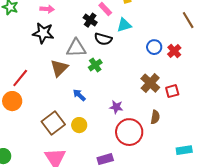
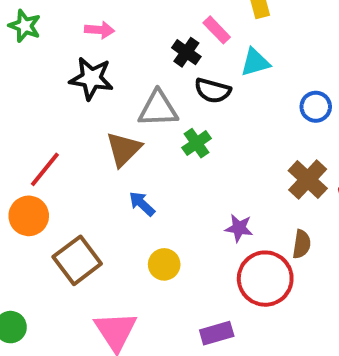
blue arrow: (79, 95) -> (142, 204), moved
brown semicircle: (155, 117) -> (302, 244), moved
brown square: (53, 123) -> (77, 260), moved

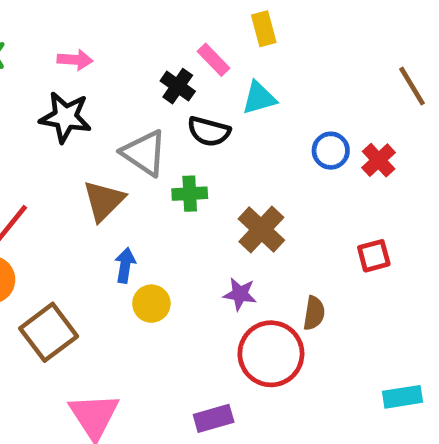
gray triangle: (158, 109) -> (144, 153), turned 36
green cross: (196, 143) -> (190, 194), turned 32
brown cross: (308, 179) -> (261, 229), moved
blue arrow: (142, 204) -> (125, 265), turned 56
yellow circle: (164, 264) -> (151, 304), moved

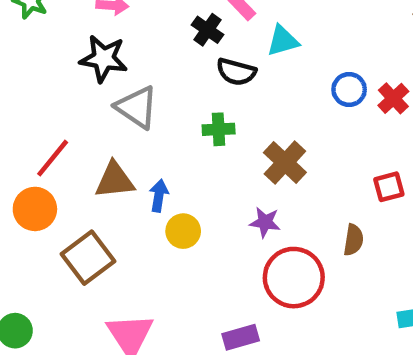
gray triangle: (144, 153) -> (137, 107), moved
brown triangle: (104, 201) -> (115, 180), moved, turned 39
brown semicircle: (314, 313) -> (353, 240), moved

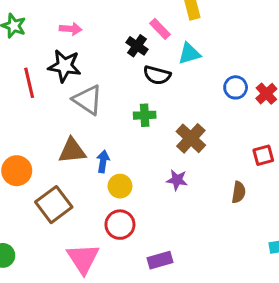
red line: (53, 158) -> (29, 83), moved, turned -52
red circle: (294, 278) -> (120, 225), moved, size x0.7

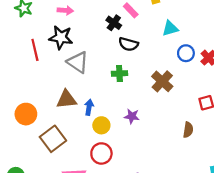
cyan triangle: (189, 54) -> (170, 28), moved
brown cross: (191, 138) -> (162, 81), moved
purple star: (177, 180) -> (132, 116), moved

